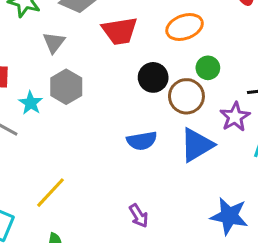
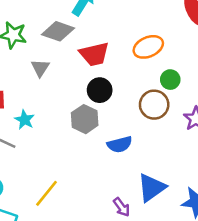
black circle: (153, 77) -> (100, 90), moved
gray hexagon: (66, 87) -> (85, 119), moved
blue triangle: (197, 145) -> (152, 188), moved

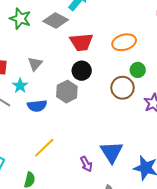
gray triangle: (40, 68) -> (35, 64), moved
blue semicircle: (120, 144) -> (37, 106), moved
blue triangle: (152, 188) -> (112, 152), turned -35
yellow line: (47, 193) -> (44, 148), moved

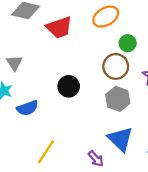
black circle: (82, 71) -> (69, 86), moved
gray hexagon: (67, 92) -> (118, 99), moved

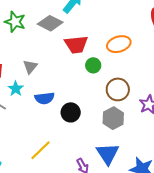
green circle: (128, 43) -> (93, 65), moved
black circle: (69, 86) -> (71, 112), moved
blue semicircle: (27, 108) -> (45, 98), moved

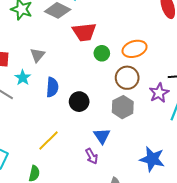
orange ellipse: (119, 44) -> (135, 49), moved
blue semicircle: (45, 98) -> (52, 87), turned -78
blue triangle: (108, 154) -> (102, 136), moved, size x0.7

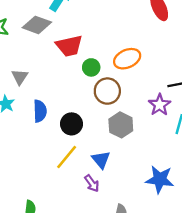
brown circle: (127, 78) -> (107, 91), moved
yellow line: (48, 140) -> (67, 157), moved

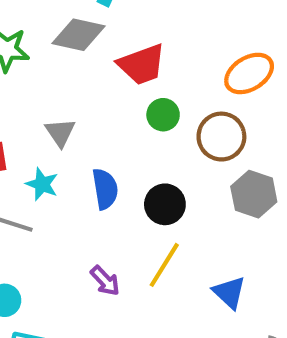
green circle: (91, 67) -> (163, 115), moved
blue triangle: (101, 160) -> (229, 292), moved
purple arrow: (92, 183) -> (105, 281), moved

